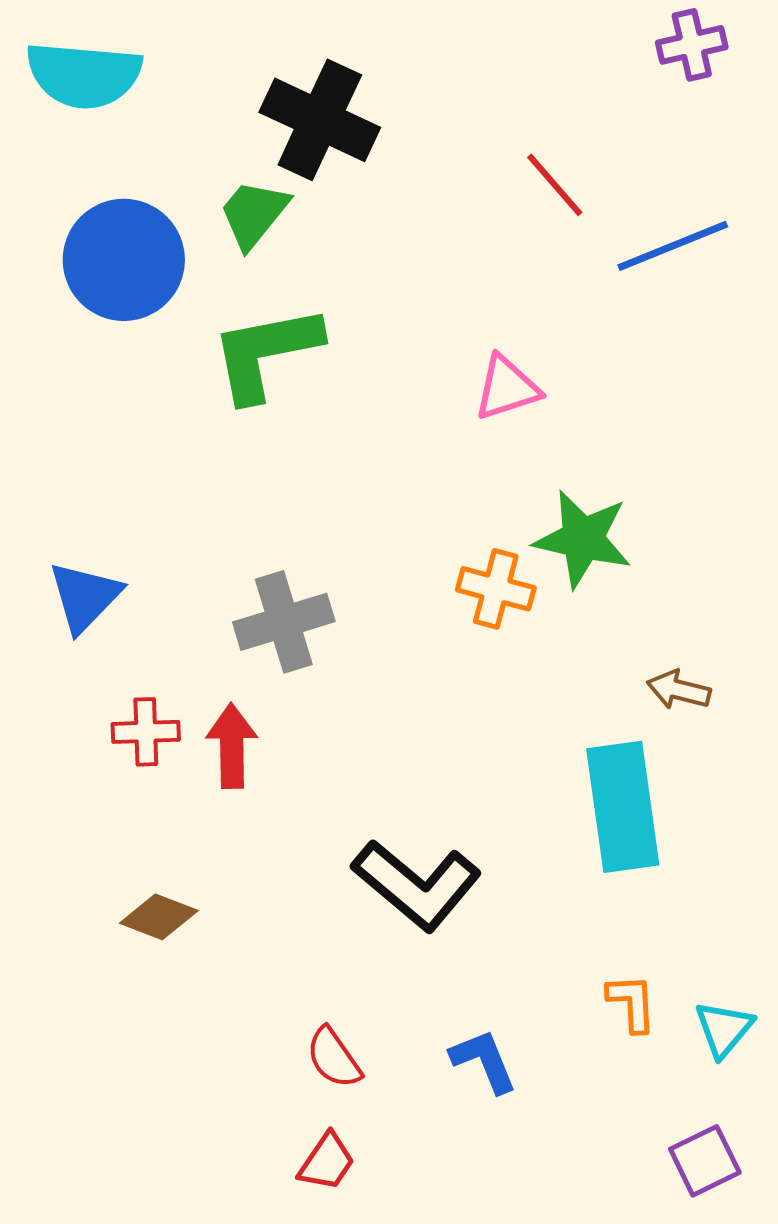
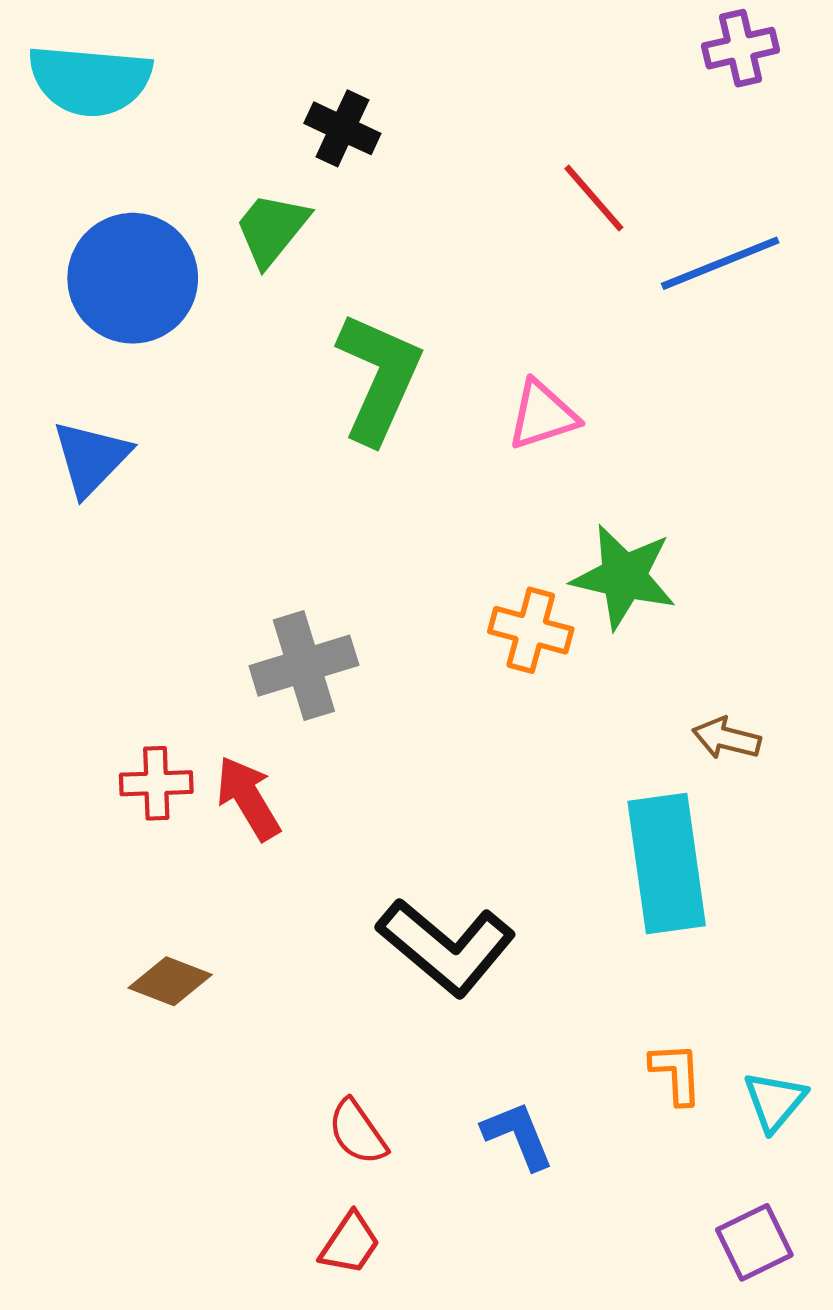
black cross: (320, 120) -> (342, 128), size x0.6
green L-shape: (266, 353) -> (379, 378), moved, turned 125
blue triangle: (85, 597) -> (91, 458), moved
red arrow: (232, 746) -> (248, 798), turned -30

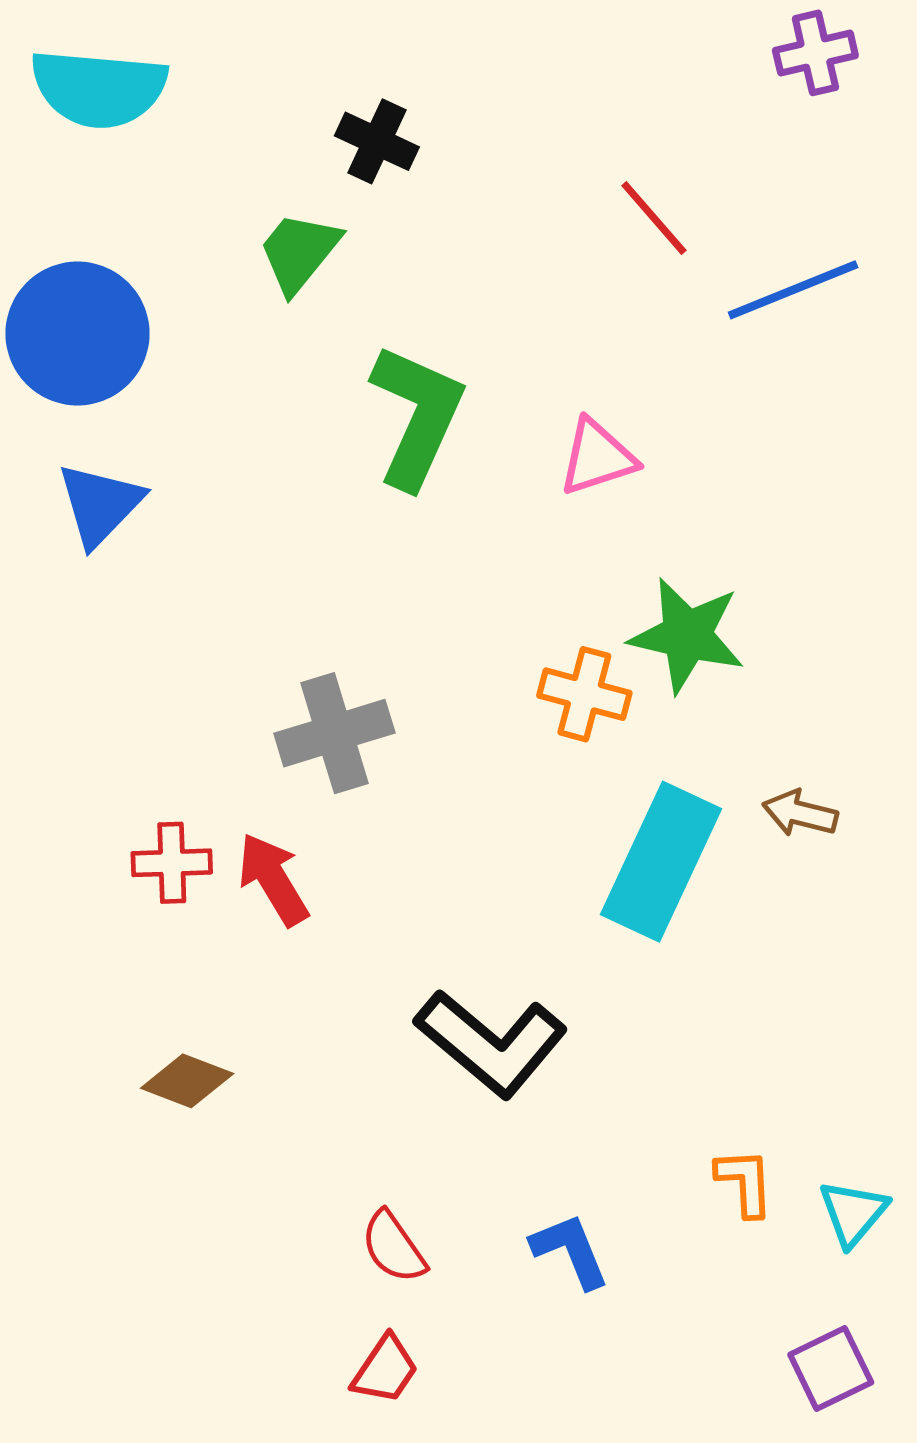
blue circle: (133, 278) -> (77, 334), moved
cyan rectangle: (667, 864) -> (661, 862), moved, turned 33

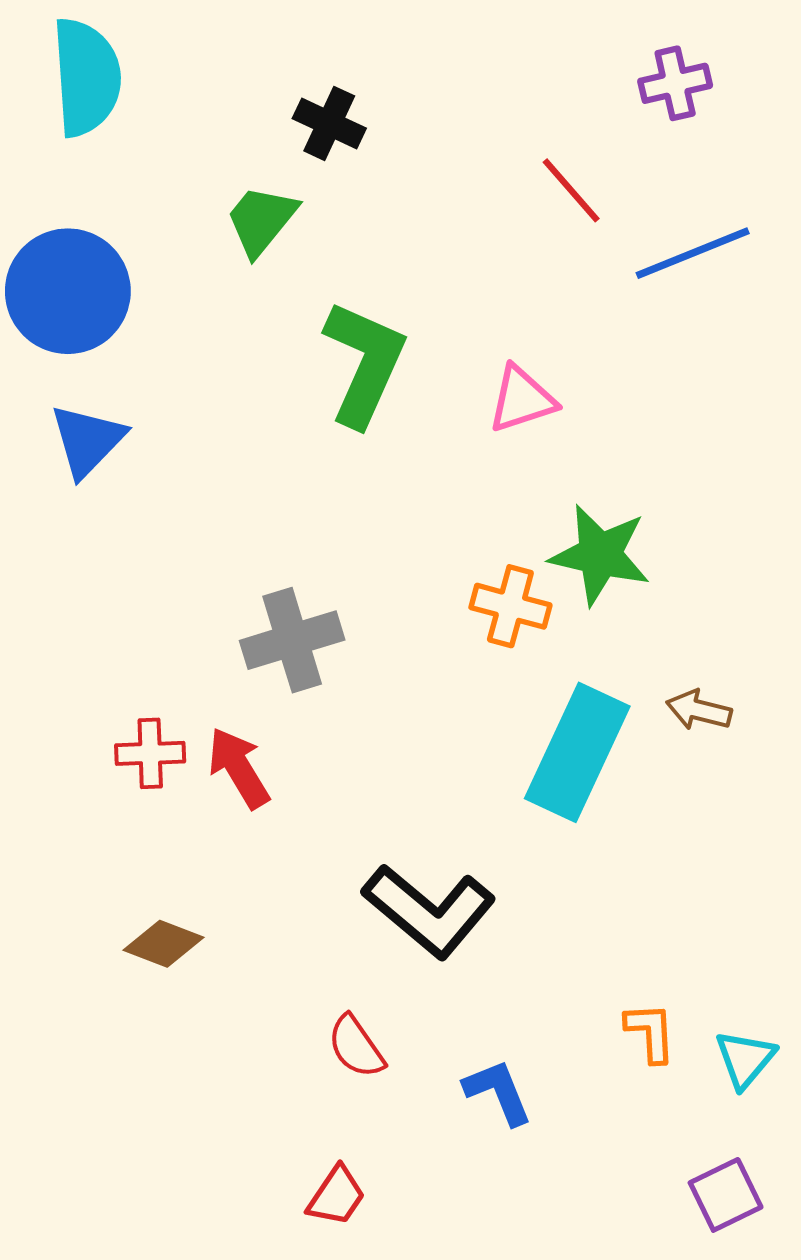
purple cross: (815, 53) -> (675, 83), moved
cyan semicircle: (99, 88) -> (86, 77), turned -99
red semicircle: (393, 1247) -> (356, 1047), moved

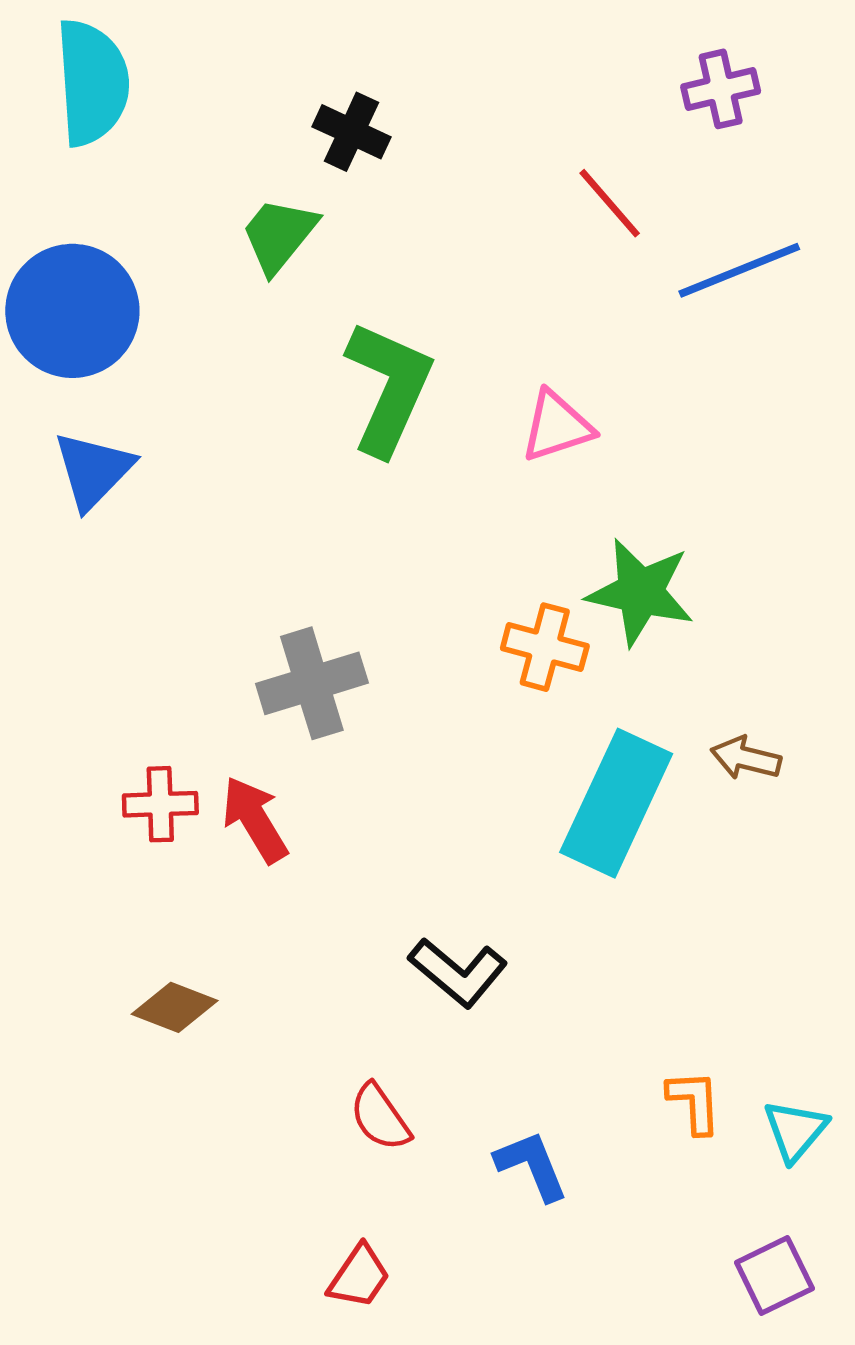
black L-shape: (429, 911) -> (458, 972), size x0.7

